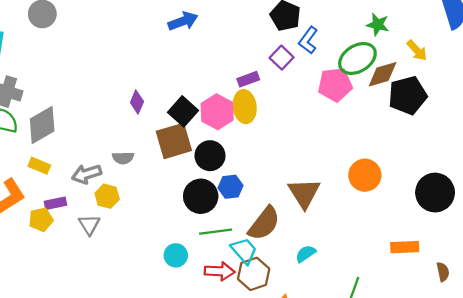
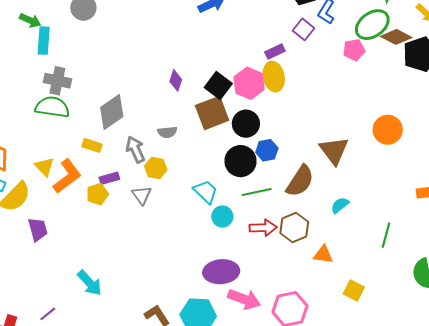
brown diamond: (383, 74) -> (396, 37), turned 48
pink pentagon: (335, 85) -> (354, 50), size x0.7
gray diamond: (42, 125) -> (112, 112), moved
gray arrow: (87, 174) -> (135, 149), turned 88
cyan trapezoid: (244, 251) -> (206, 192), moved

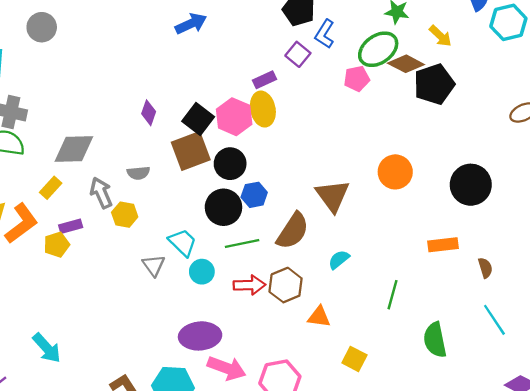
gray diamond: (112, 112) -> (74, 149), turned 33
yellow rectangle: (92, 145) -> (51, 188), turned -66
gray triangle: (142, 195) -> (154, 265), moved

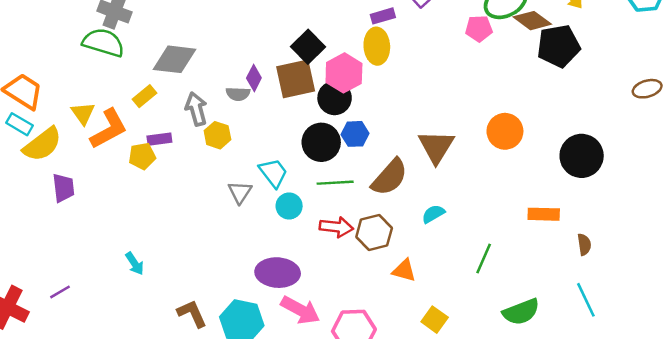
purple diamond: (149, 113) -> (254, 78), moved
pink hexagon: (234, 117) -> (344, 73), moved
green semicircle: (435, 340) -> (521, 312), turned -108
cyan arrow: (47, 348) -> (135, 264), moved, size x0.7

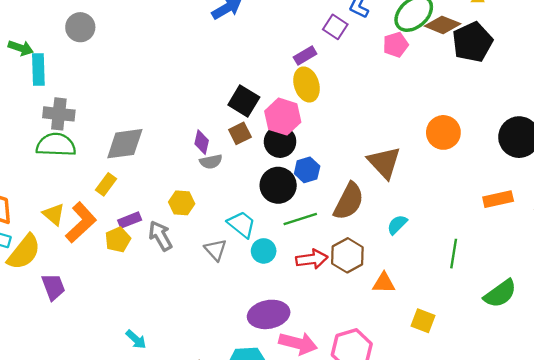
brown square: (296, 79) -> (240, 133), size x0.6
gray semicircle: (238, 94) -> (211, 162), moved
gray arrow: (196, 109) -> (160, 236), moved

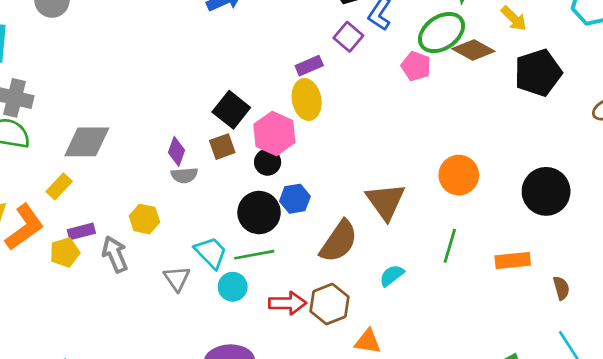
black pentagon: (472, 42) -> (538, 73), moved
pink pentagon: (396, 45) -> (416, 66), turned 30
black circle: (280, 142) -> (268, 162), size x0.7
green line: (300, 219) -> (254, 255), moved
green line: (454, 254) -> (450, 246), moved

